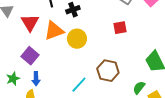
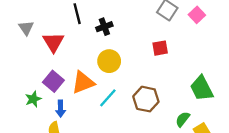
orange triangle: (54, 31) -> (83, 82), moved
green star: (13, 79) -> (33, 99), moved
cyan line: (79, 85) -> (108, 98), moved

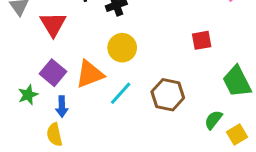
red square: (160, 48) -> (202, 40), moved

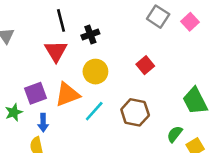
red triangle: (53, 24) -> (56, 51), moved
red square: (202, 40) -> (145, 65), moved, turned -30
purple square: (53, 73) -> (35, 93), turned 30

